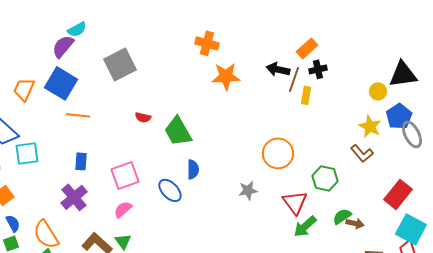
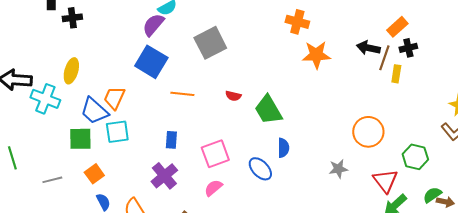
orange trapezoid: (24, 89) -> (114, 98), moved
orange line: (78, 115) -> (182, 94), moved

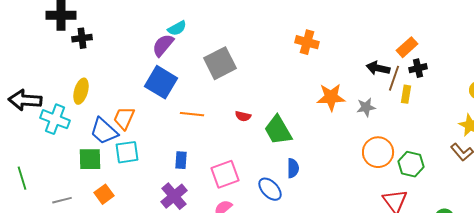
orange star: (316, 55) -> (331, 97), moved
green hexagon: (415, 157) -> (411, 164), moved
gray star: (338, 169) -> (366, 107), moved

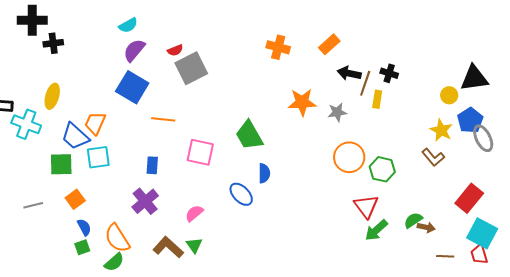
cyan semicircle: (177, 28) -> (128, 25), moved
orange rectangle: (407, 47) -> (329, 44), moved
black cross: (418, 68) -> (389, 73), turned 30
red semicircle: (243, 116) -> (175, 50), moved, turned -35
pink square: (225, 174) -> (200, 152), moved, turned 32

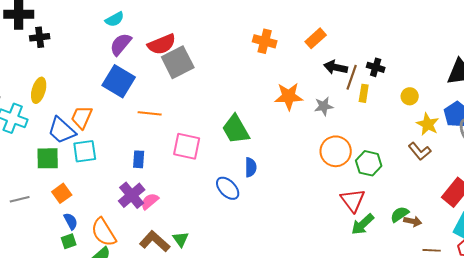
red semicircle: (175, 50) -> (162, 44), size x1.8
yellow circle: (449, 95) -> (410, 96), moved
pink semicircle: (194, 213) -> (150, 201), moved

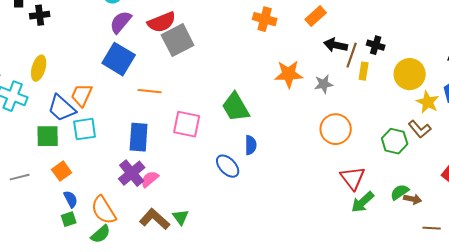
yellow circle: (410, 96) -> (410, 74), size x1.8
blue rectangle: (139, 159) -> (139, 137), size x1.6
green hexagon: (369, 163) -> (395, 141), moved

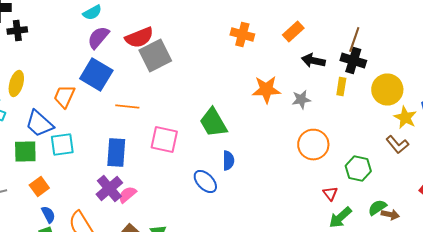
black cross: (376, 45) -> (353, 60), size x1.4
brown line: (352, 55) -> (354, 40), moved
orange trapezoid: (82, 95) -> (64, 96), moved
green hexagon: (395, 141) -> (358, 168), moved
red triangle: (353, 178) -> (330, 194), size x0.6

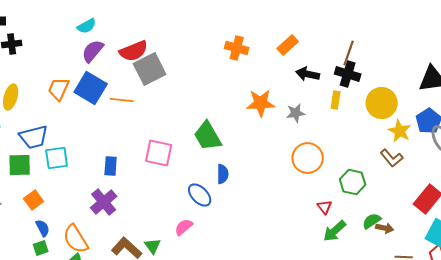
orange trapezoid: (64, 96) -> (59, 89), moved
orange line: (127, 106) -> (122, 100), moved
blue trapezoid: (39, 124) -> (34, 137), turned -56
blue rectangle: (116, 152) -> (111, 166), size x0.7
pink semicircle: (127, 194) -> (184, 227), moved

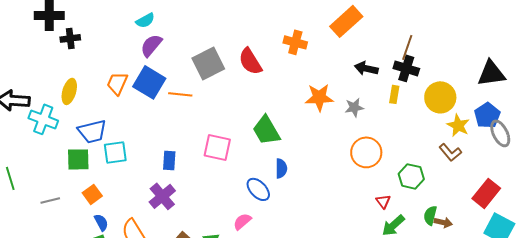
orange rectangle: (288, 45) -> (346, 21), moved, size x1.5
red semicircle: (134, 51) -> (250, 61), moved, turned 80
green semicircle: (372, 221) -> (430, 215), turned -42

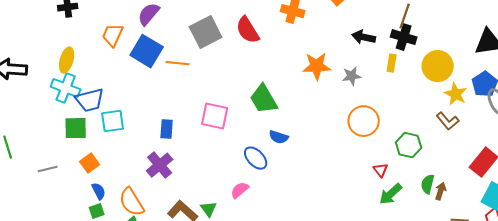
orange trapezoid: (117, 83) -> (113, 35), moved
cyan cross: (43, 119) -> (66, 88), moved
blue semicircle: (281, 168) -> (279, 137), turned 108
brown arrow: (443, 222) -> (441, 191), turned -84

